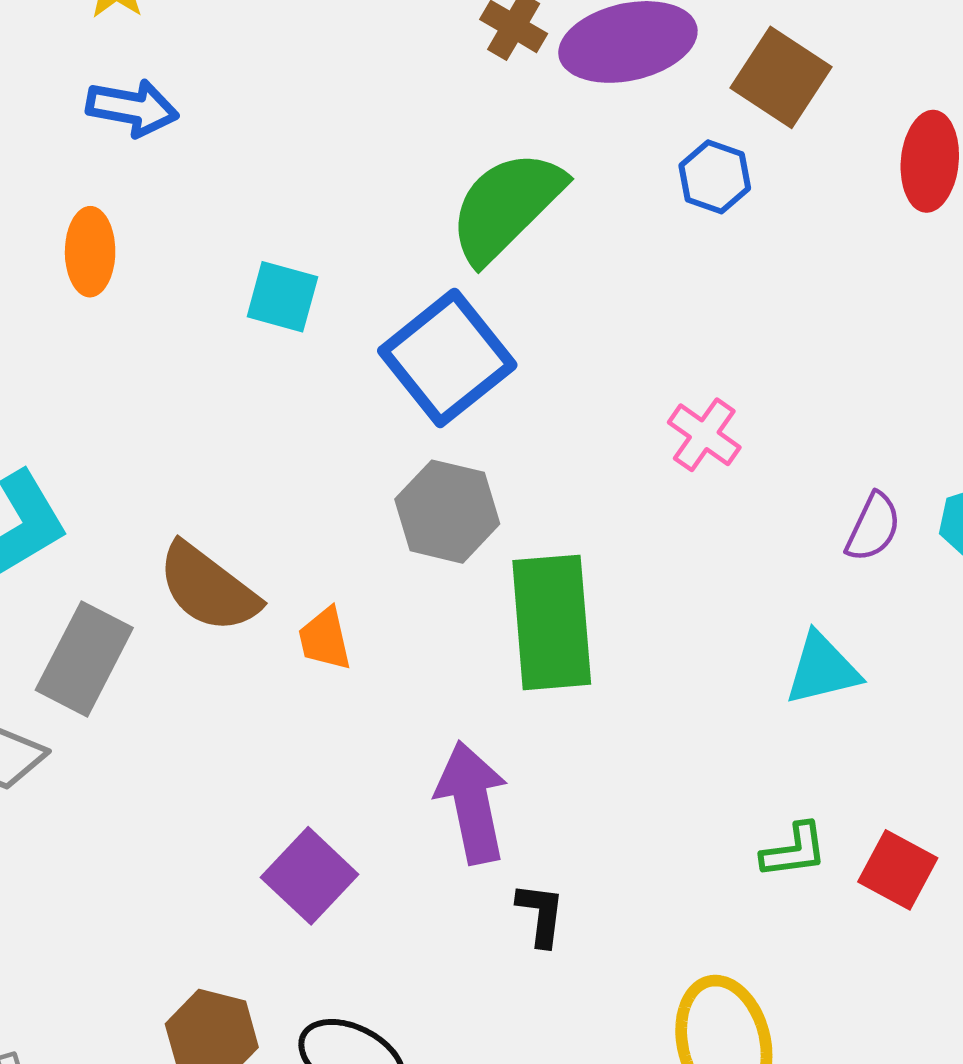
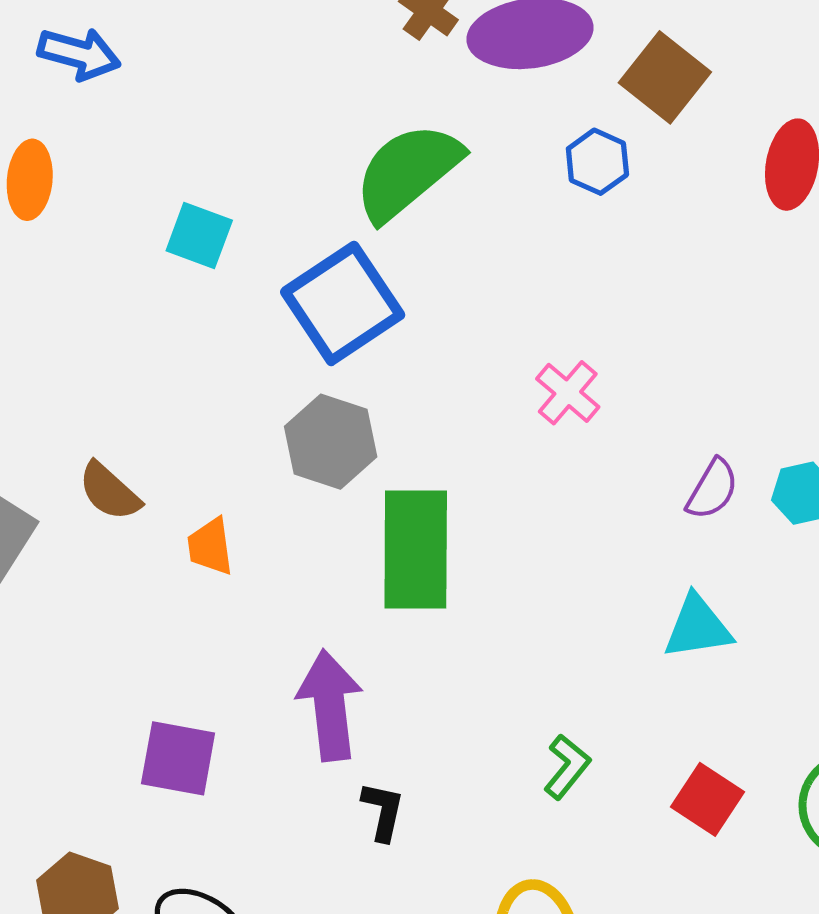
brown semicircle: (208, 588) -> (109, 491), size x0.7
cyan triangle: (822, 669) -> (698, 627), moved
green L-shape: (794, 851) -> (567, 767), moved, turned -48
purple square: (310, 876) -> (178, 758), turned -38

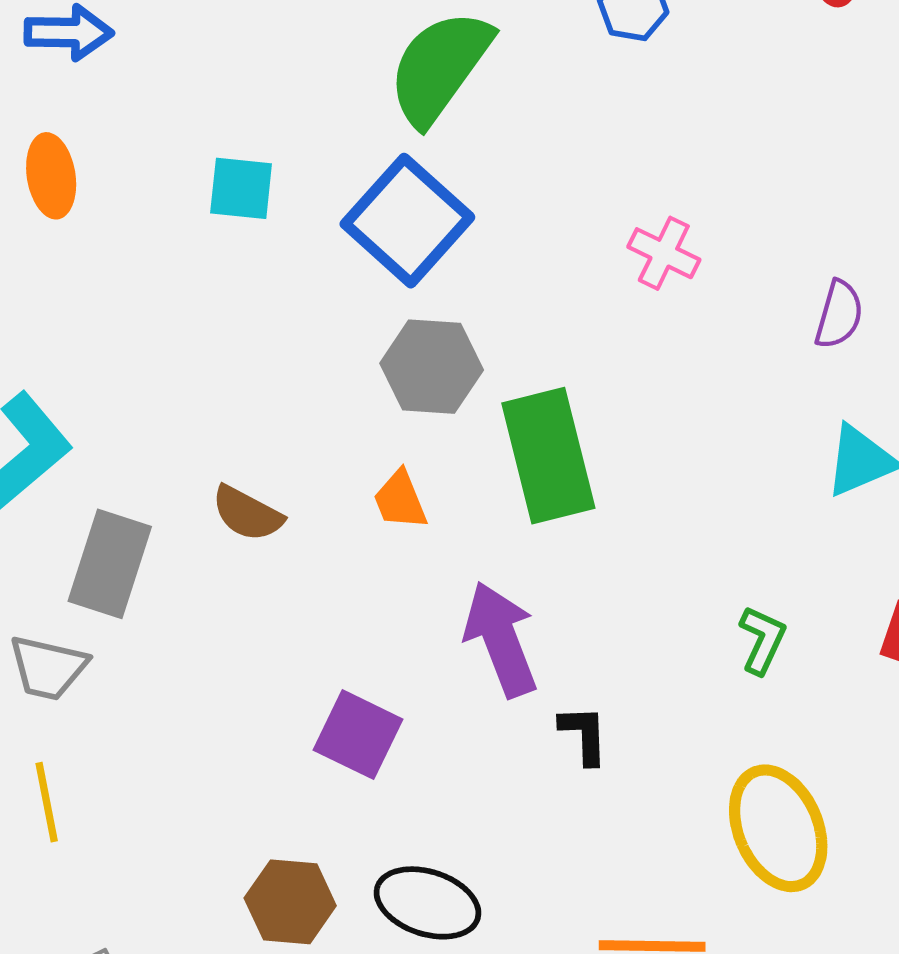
brown semicircle: (109, 491) -> (247, 514), moved
orange trapezoid: (210, 547) -> (400, 500), moved
purple square: (178, 758) -> (358, 735), turned 30

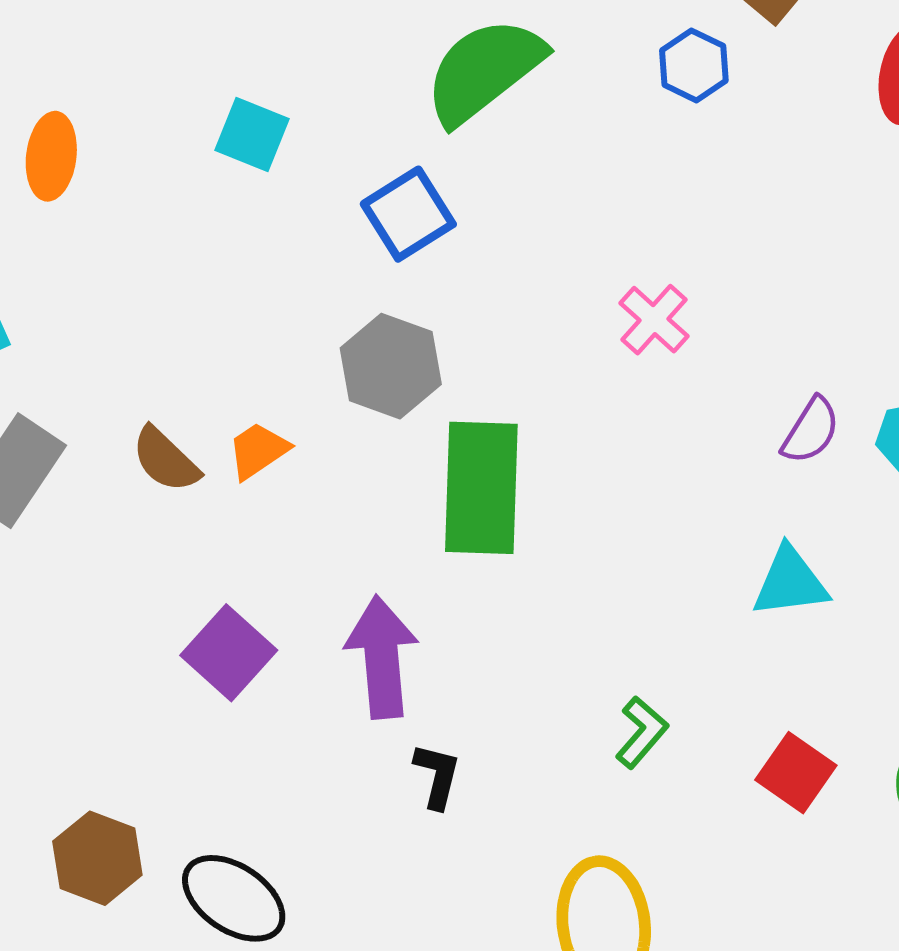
orange ellipse: (51, 176) -> (51, 156), moved
blue square: (407, 221) -> (408, 214), size x0.7
orange trapezoid: (400, 500) -> (258, 450), moved, turned 62
purple square: (358, 735) -> (229, 653), moved

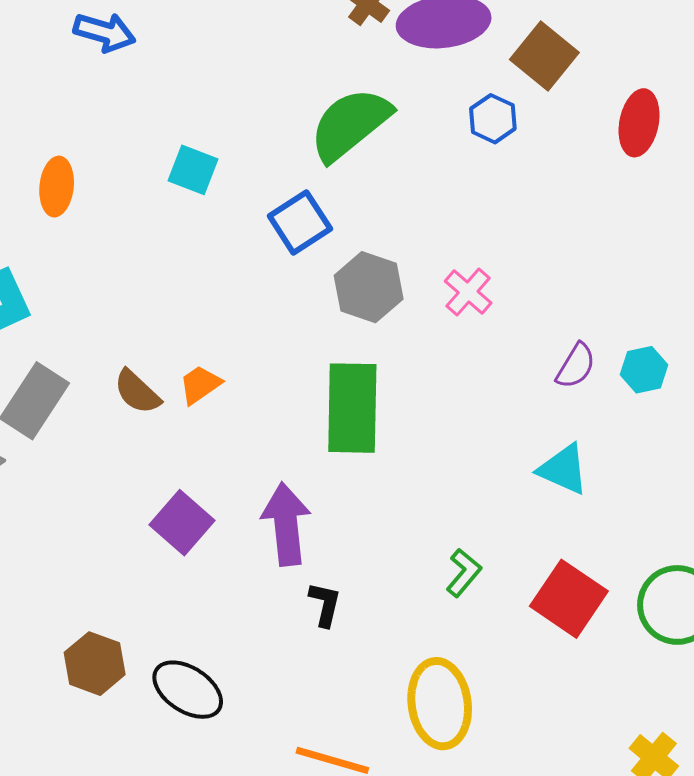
gray hexagon: (391, 366) -> (369, 287), moved
cyan triangle: (790, 582) -> (563, 469), turned 32
red square: (796, 773) -> (569, 599), size x1.4

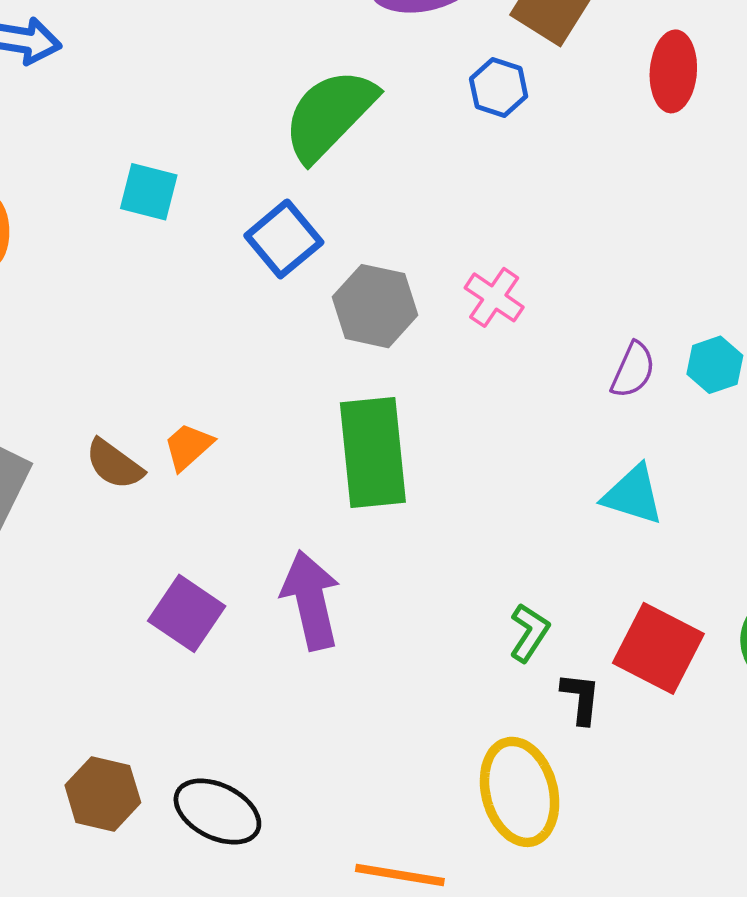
black L-shape: (325, 604) -> (581, 698), moved

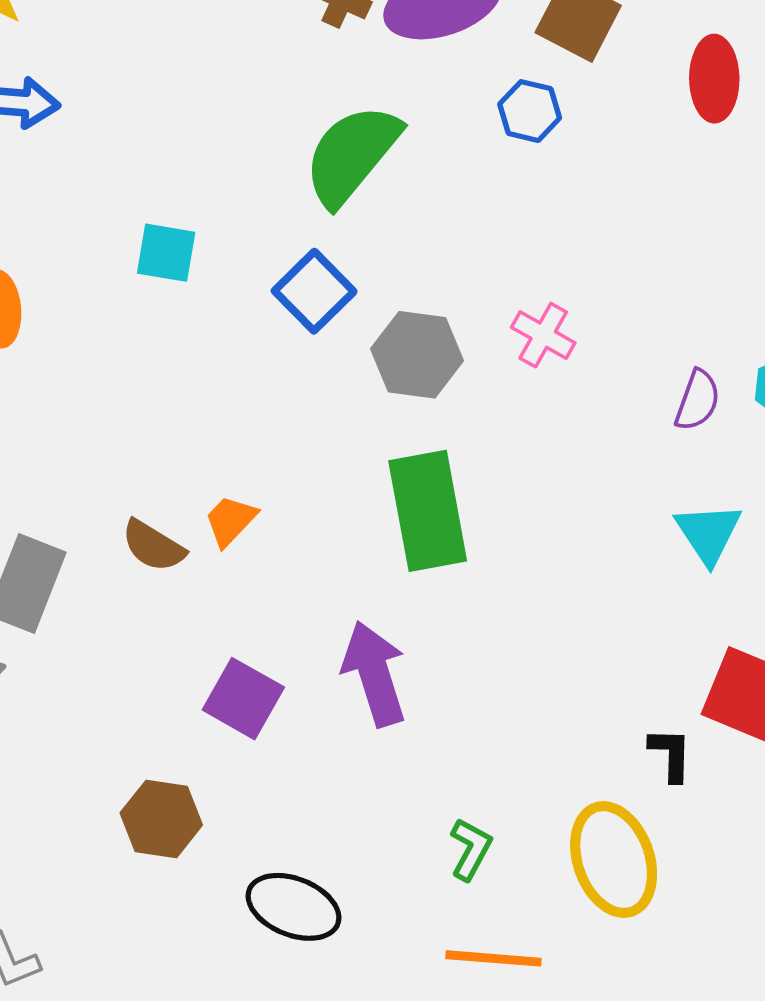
cyan triangle: (633, 495) -> (708, 533), turned 44
green L-shape: (529, 633) -> (471, 849), moved
brown hexagon: (103, 794) -> (161, 819), moved

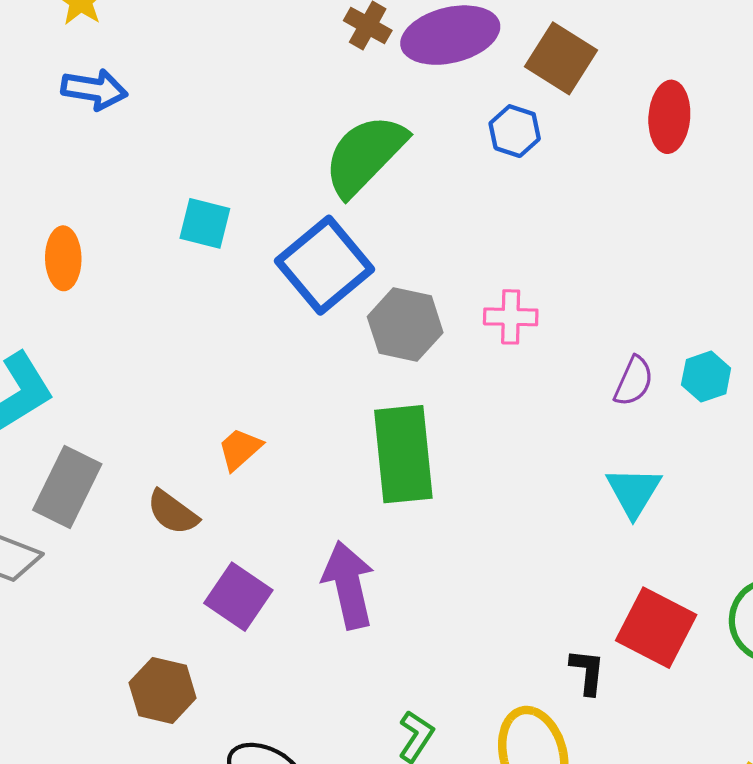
blue square: (314, 291) -> (325, 265), size x1.4
pink cross: (543, 335) -> (511, 317), turned -33
brown semicircle: (153, 546) -> (173, 512), moved

